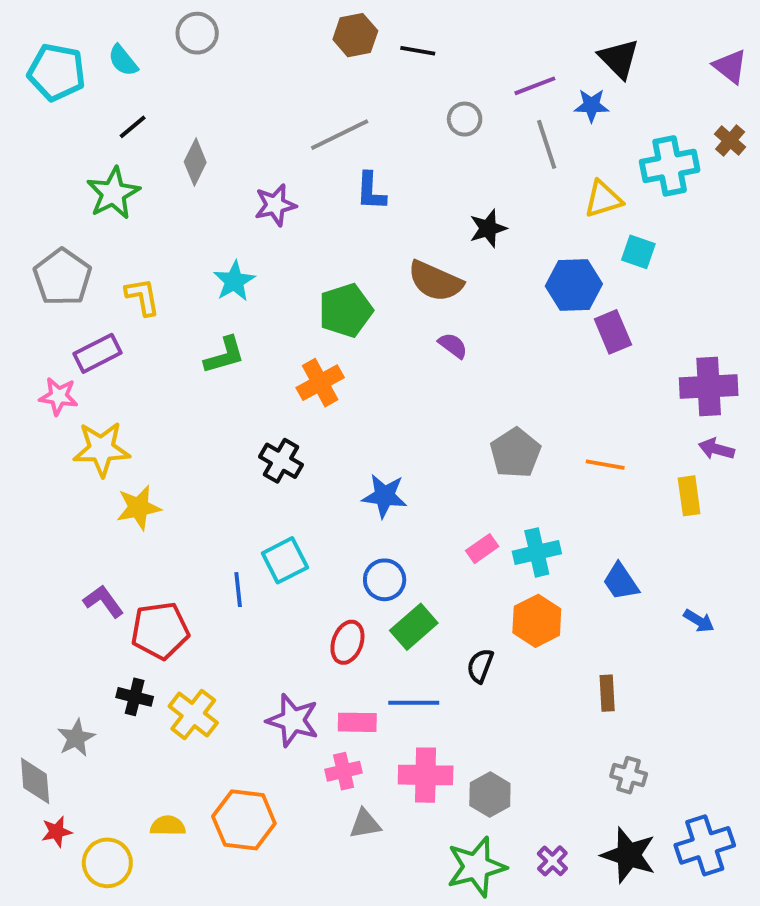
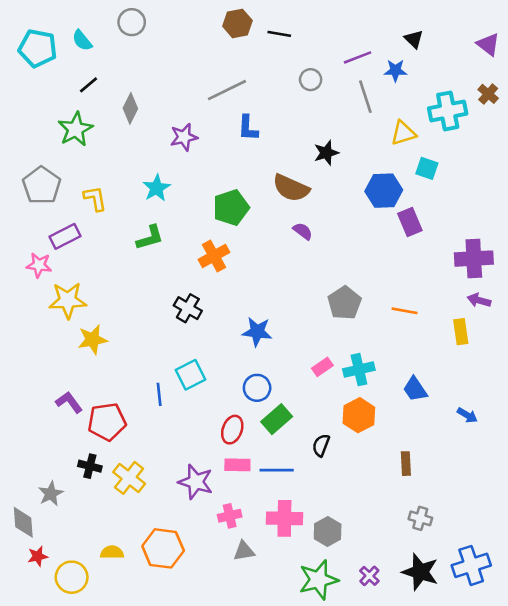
black triangle: (619, 59) -> (414, 39), size x0.7
pink rectangle: (357, 722) -> (237, 465), moved

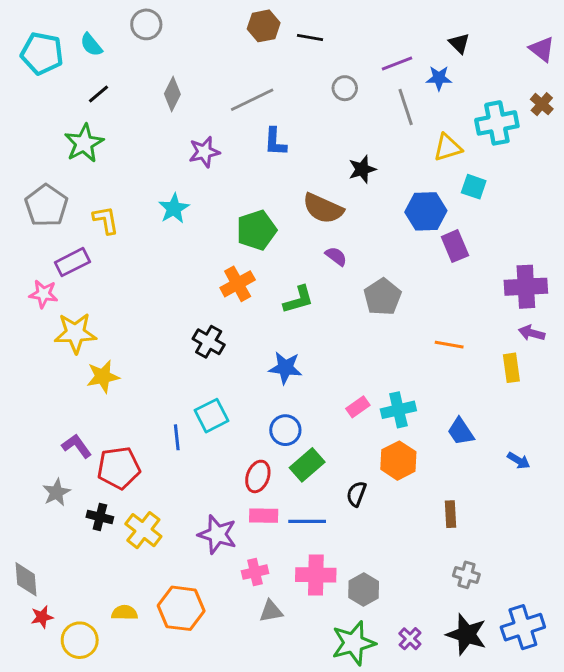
gray diamond: (130, 108) -> (172, 94), moved
green L-shape: (150, 238) -> (298, 300), moved
gray pentagon: (345, 303) -> (382, 297), moved
gray star: (51, 494) -> (56, 492), moved

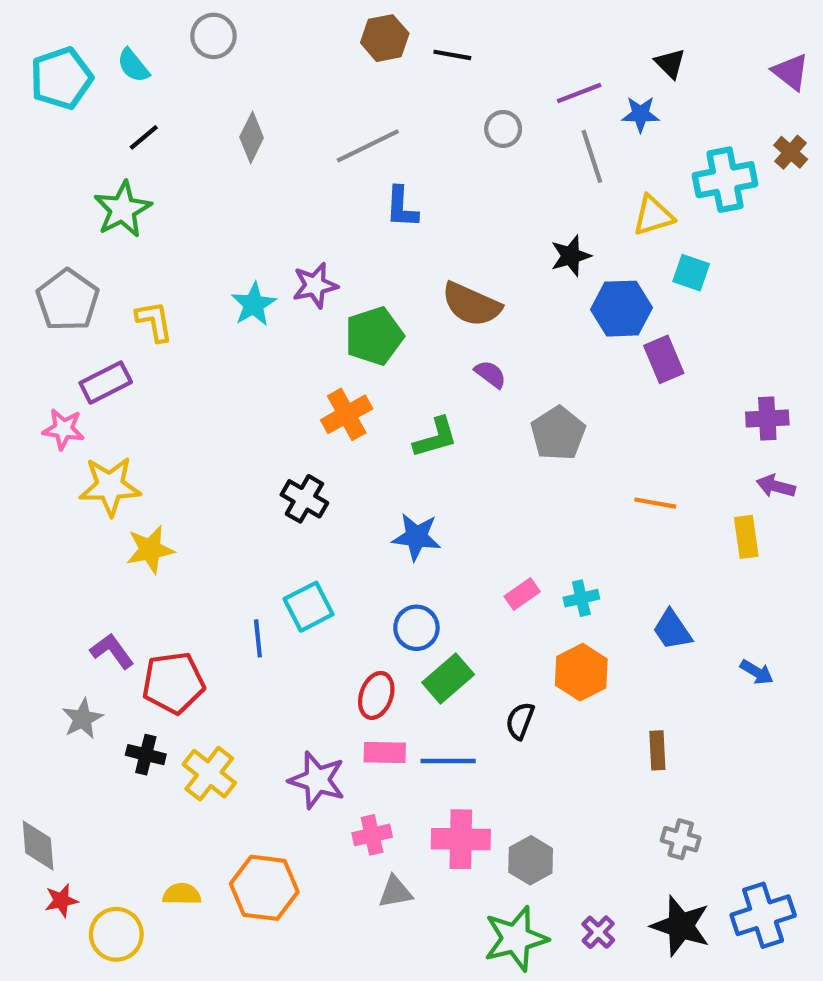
cyan pentagon: (42, 53) -> (61, 78), turned -30
purple star: (204, 152) -> (315, 285), moved
black star: (362, 169) -> (571, 256), moved
purple cross: (526, 287) -> (767, 419), size x0.7
cyan cross: (398, 410) -> (581, 598), size x0.7

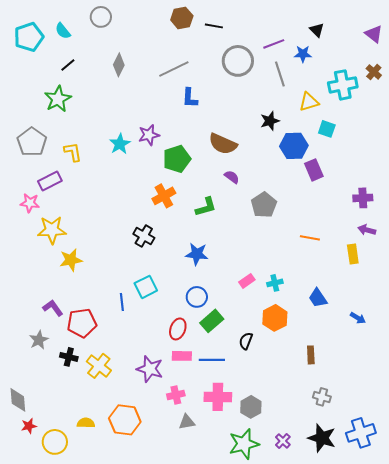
gray circle: (503, 129) -> (238, 61), size x1.8

